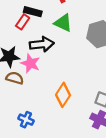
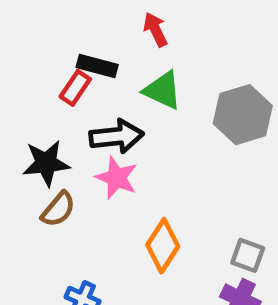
pink star: (30, 63) -> (117, 178), moved
brown semicircle: (15, 78) -> (58, 209), turned 114

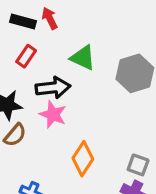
red arrow: (155, 30) -> (50, 18), moved
black rectangle: (97, 66) -> (23, 21), moved

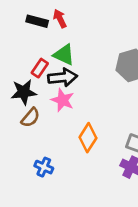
red rectangle: (26, 56) -> (40, 68), moved
green triangle: (83, 58) -> (64, 55), moved

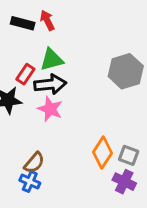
green triangle: (64, 55) -> (52, 60), turned -40
brown semicircle: (30, 118) -> (34, 163), moved
orange diamond: (88, 138) -> (102, 153), moved

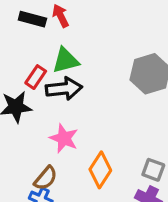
pink star: (50, 109) -> (64, 138), moved
orange diamond: (102, 153) -> (100, 170), moved

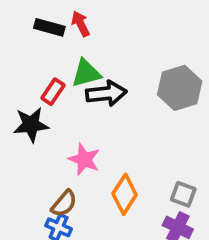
black arrow: (64, 89) -> (106, 93), moved

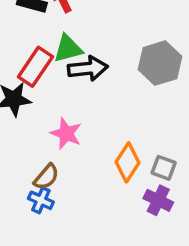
red rectangle: (53, 92) -> (35, 67), size x1.5
orange diamond: (125, 194) -> (128, 162), moved

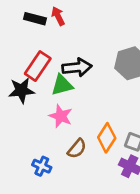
green triangle: (68, 49) -> (62, 85), moved
brown semicircle: (46, 177) -> (77, 149), moved

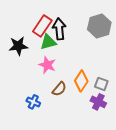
red rectangle: (38, 66) -> (42, 26), moved
black arrow: (77, 67) -> (59, 29), turned -90

